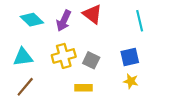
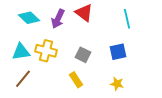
yellow cross: (64, 56) -> (46, 51), moved, turned 30
yellow star: (131, 81) -> (117, 84), moved
yellow rectangle: (83, 88) -> (76, 80), turned 56

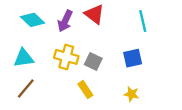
yellow cross: (46, 51) -> (66, 57), moved

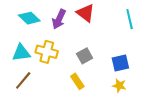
yellow cross: (66, 57) -> (47, 52), moved
blue square: (133, 58) -> (120, 63), moved
gray square: (93, 61) -> (85, 56), turned 35

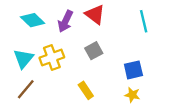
yellow cross: (47, 52) -> (52, 57), turned -35
cyan triangle: (21, 53) -> (24, 59), turned -42
gray square: (85, 56) -> (94, 51), moved

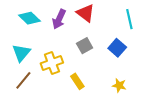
yellow cross: (52, 57) -> (52, 63), moved
blue square: (133, 70) -> (117, 48), moved, turned -36

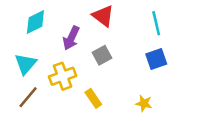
cyan diamond: (29, 18) -> (35, 22), turned -70
purple arrow: (59, 19) -> (71, 38), moved
blue square: (117, 48) -> (156, 59), moved, turned 30

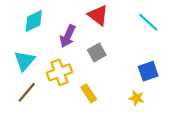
cyan line: (156, 23) -> (148, 22), turned -35
blue square: (156, 59) -> (148, 71), moved

